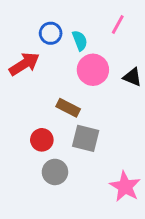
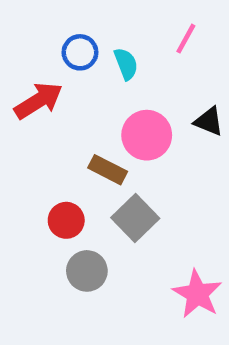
pink circle: (93, 70) -> (147, 135), moved
gray square: (86, 138) -> (135, 218), turned 32

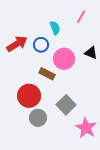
blue circle: (80, 52) -> (41, 45), moved
gray square: (135, 218) -> (66, 105), moved
red circle: (66, 220) -> (29, 96), size x1.5

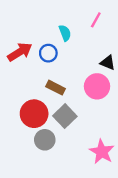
pink circle: (64, 59) -> (97, 86), moved
gray square: (66, 105) -> (65, 116), moved

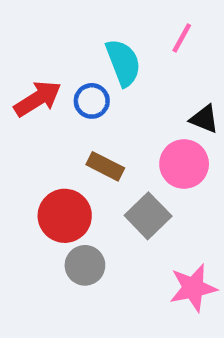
cyan semicircle: (65, 33) -> (123, 63), size x1.5
gray square: (65, 116) -> (148, 216), moved
pink star: (102, 152) -> (193, 288), turned 30

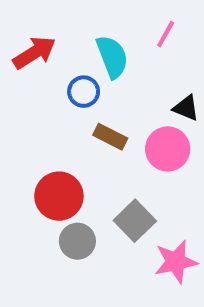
red arrow: (38, 99) -> (34, 53), moved
brown rectangle: (105, 166) -> (110, 137), moved
gray square: (148, 216) -> (135, 221), moved

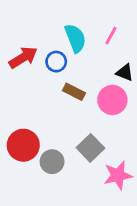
pink line: (166, 34) -> (111, 36), moved
red arrow: (34, 53) -> (23, 57), moved
red circle: (59, 196) -> (23, 145), moved

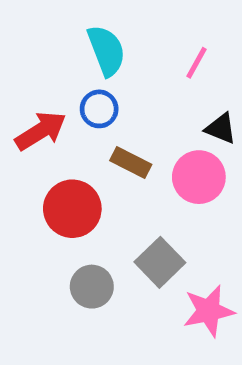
cyan semicircle: (75, 38) -> (106, 51), moved
red arrow: (23, 57) -> (41, 131), moved
red circle: (23, 145) -> (72, 209), moved

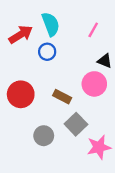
red arrow: (41, 131) -> (21, 35), moved
brown rectangle: (131, 162) -> (62, 97), moved
red circle: (72, 209) -> (21, 94), moved

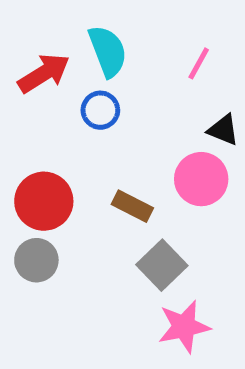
gray circle: (44, 136) -> (36, 260), moved
pink star: (99, 147) -> (184, 327), moved

